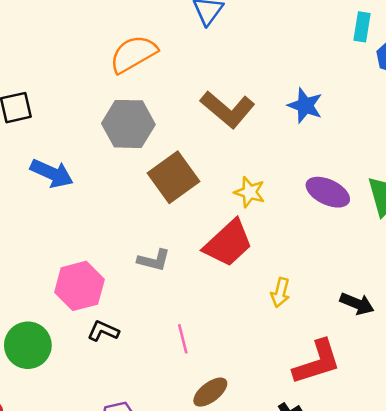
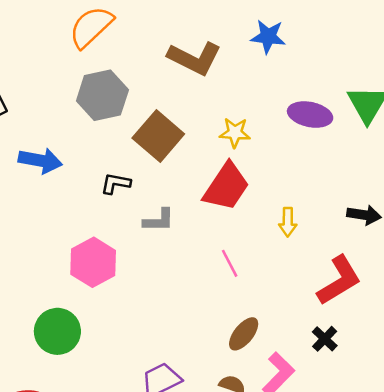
black L-shape: (103, 331) -> (116, 183), moved
pink line: (183, 339) -> (230, 263), moved

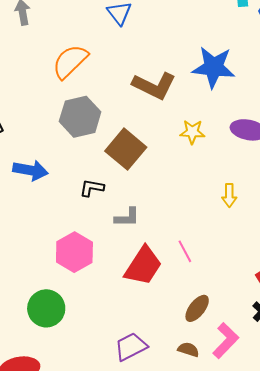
blue star: (268, 37) -> (214, 67), size x1.5
yellow star: (235, 133) -> (192, 132), moved
red trapezoid: (226, 187) -> (143, 266), moved
yellow arrow: (288, 222) -> (229, 195), moved

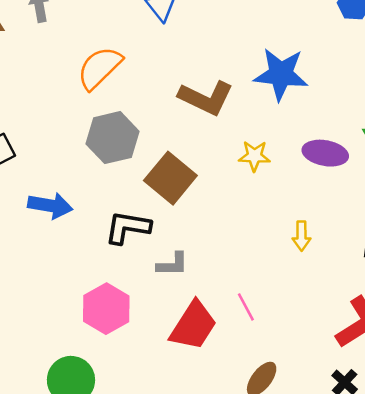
black L-shape: (92, 188) -> (128, 227), size x1.5

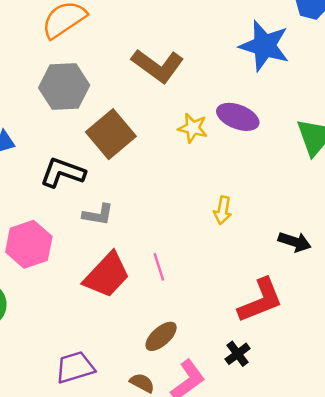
blue star: (281, 74) -> (264, 46), moved
purple ellipse: (325, 153) -> (238, 117), moved

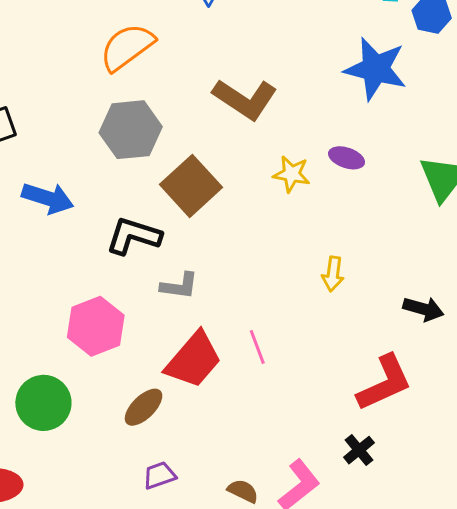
purple ellipse: (238, 117) -> (347, 158), size x0.7
brown ellipse: (161, 336) -> (144, 407), moved
purple trapezoid: (75, 367) -> (159, 475), size x0.7

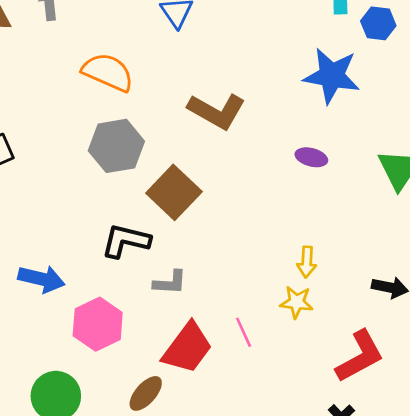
orange semicircle: (127, 47) -> (108, 72), turned 64
yellow star: (292, 174) -> (297, 302), moved
blue arrow: (48, 198) -> (41, 279), moved

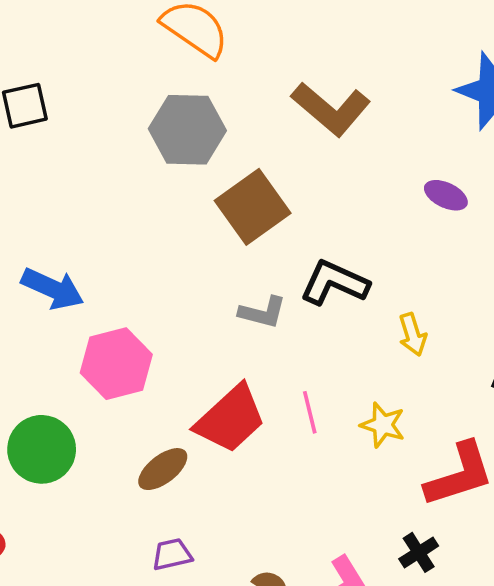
black L-shape: (126, 241) -> (334, 283), moved
yellow arrow: (307, 262) -> (413, 334), turned -32
gray L-shape: (170, 283) -> (263, 312), moved
yellow star: (297, 302) -> (383, 425), moved

